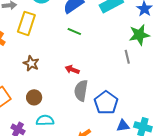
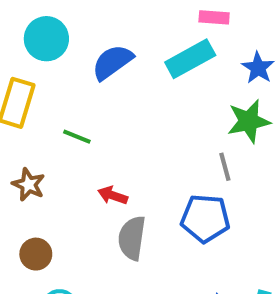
green line: (74, 32) -> (77, 137), moved
blue pentagon: (106, 103) -> (205, 218), moved, turned -30

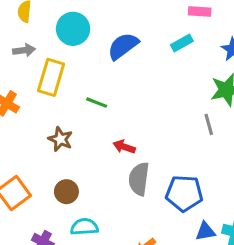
cyan rectangle: (190, 59) -> (182, 43), size x0.6
blue pentagon: (205, 218) -> (184, 193), moved

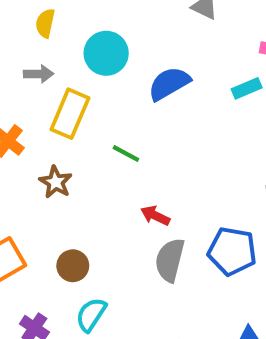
brown star: (60, 139) -> (56, 182), moved
blue pentagon: (184, 193) -> (232, 251), moved
cyan semicircle: (84, 227) -> (91, 315), turned -60

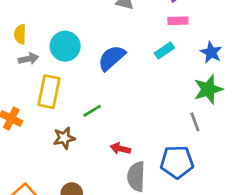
gray arrow: (39, 74) -> (28, 59), moved
green line: (126, 154) -> (92, 111), turned -48
brown star: (56, 182) -> (64, 138), moved, turned -30

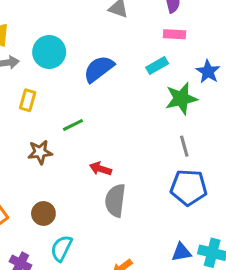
green star: (208, 89) -> (181, 99), moved
yellow rectangle: (49, 92) -> (28, 100), size x0.6
blue pentagon: (177, 162) -> (189, 187), moved

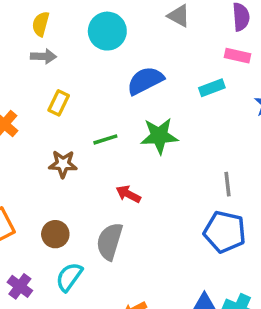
cyan circle: (49, 52) -> (107, 31), moved
green star: (181, 99) -> (159, 136), moved
gray semicircle: (115, 200) -> (110, 241), moved

